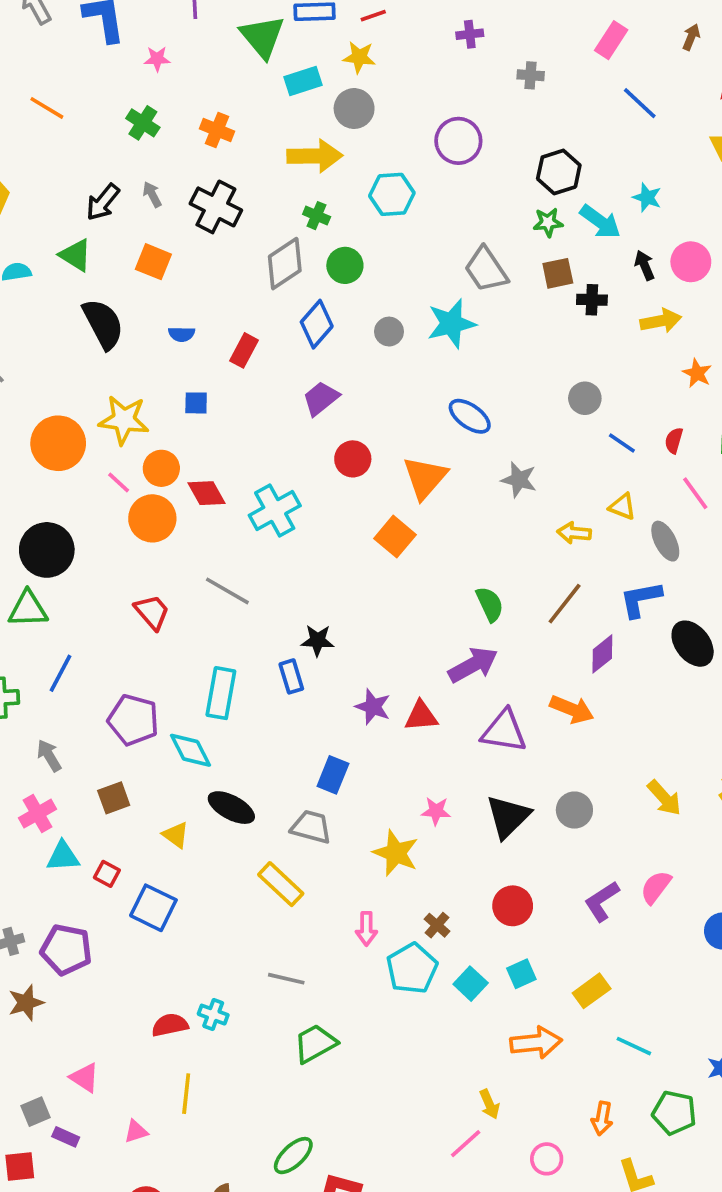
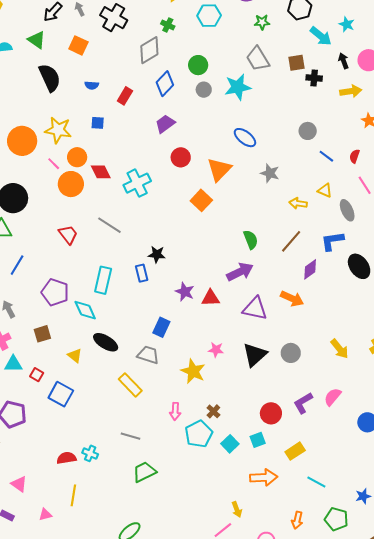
green star: (548, 222) -> (262, 22), moved
green circle: (345, 265) -> (198, 65), moved
red circle: (513, 906) -> (271, 413), moved

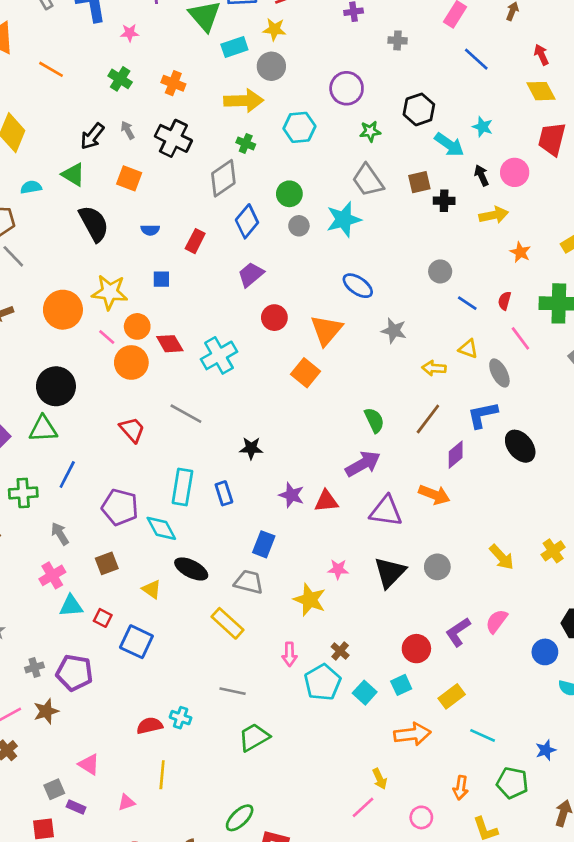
blue rectangle: (142, 273) -> (224, 493), moved

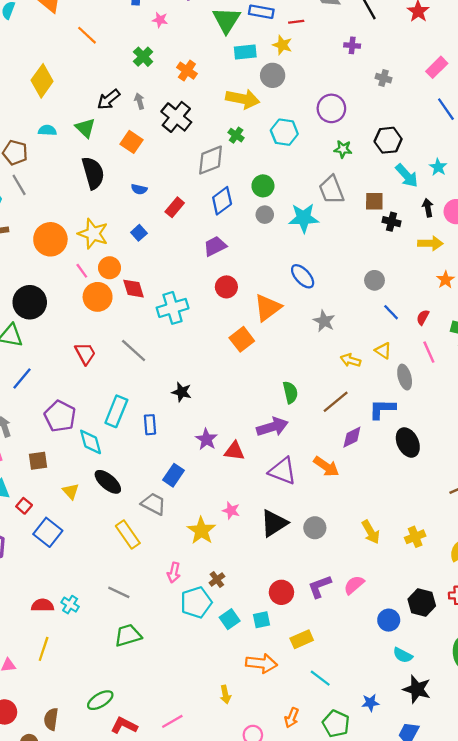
blue square: (161, 279) -> (139, 233), turned 35
pink line: (363, 807) -> (172, 721), moved

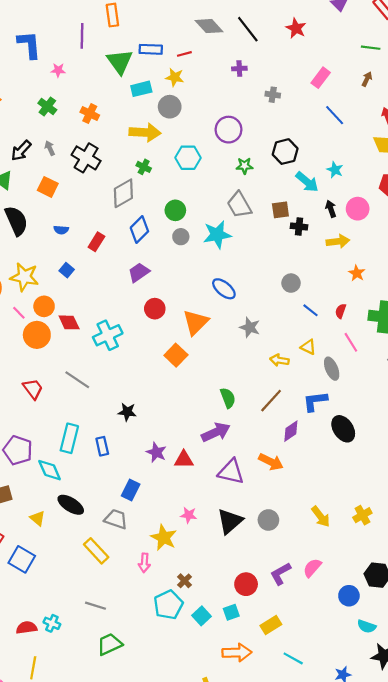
pink arrow: (174, 573) -> (144, 563), moved

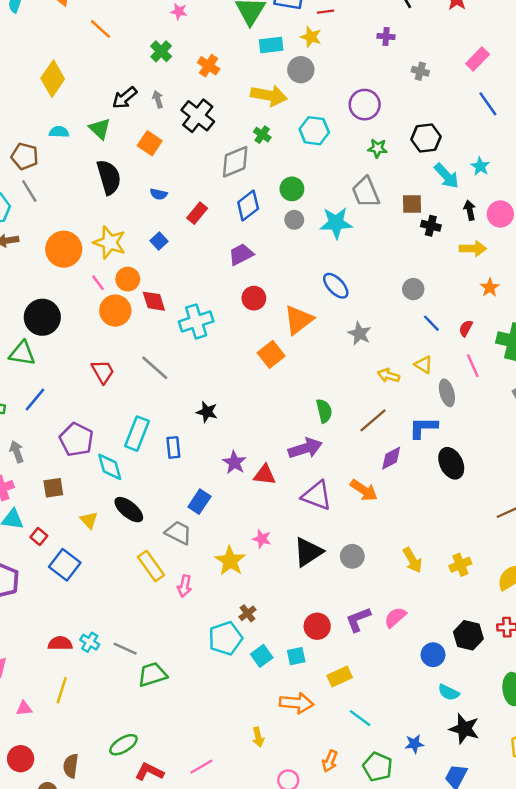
pink arrow: (144, 563) -> (185, 586), moved
gray line: (95, 606) -> (125, 649), moved

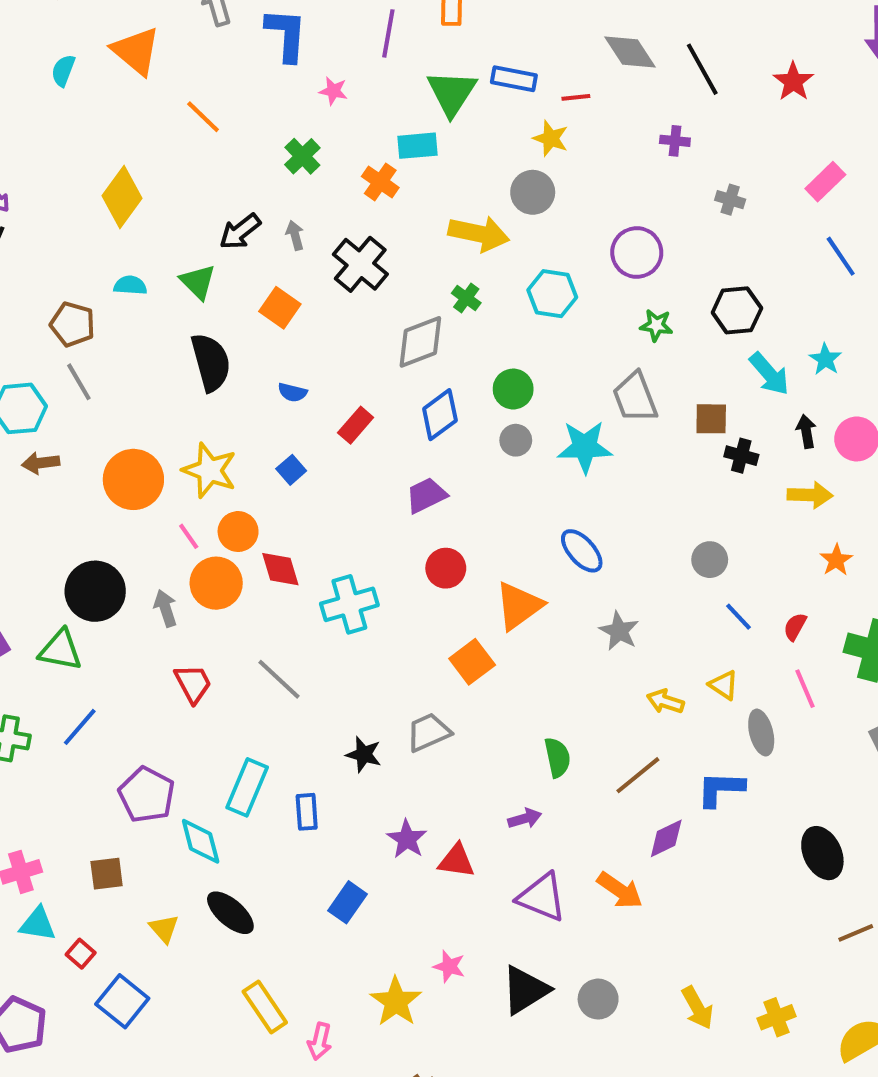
cyan rectangle: (271, 45) -> (417, 146), moved
purple arrow: (305, 448) -> (525, 818), size x0.6
gray arrow: (17, 452) -> (165, 608), moved
black ellipse: (451, 463) -> (822, 853), moved
gray trapezoid: (178, 533) -> (428, 732), moved, turned -52

